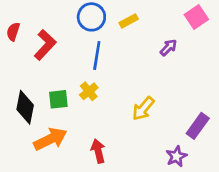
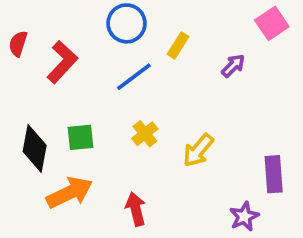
yellow rectangle: (129, 21) -> (178, 45), moved, turned -30
blue line: (97, 55) -> (134, 77), turned 44
yellow cross: (89, 91) -> (145, 134), moved
purple rectangle: (198, 126) -> (274, 174), turned -40

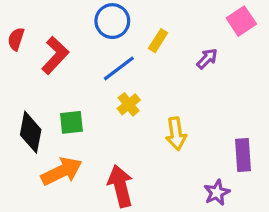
yellow cross: (145, 134) -> (129, 104), moved
yellow arrow: (198, 150) -> (176, 134), turned -48
red arrow: (136, 209) -> (120, 186), size x1.4

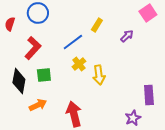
blue circle: (112, 21) -> (38, 13), moved
red L-shape: (55, 55) -> (33, 48), moved
yellow arrow: (176, 134) -> (99, 75), moved
orange arrow: (62, 171) -> (38, 105), size x0.7

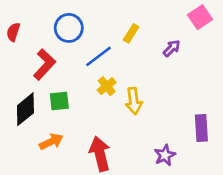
blue circle: (38, 13) -> (69, 28), moved
black diamond: (19, 81) -> (25, 109), turned 40
purple star: (133, 118) -> (165, 155), moved

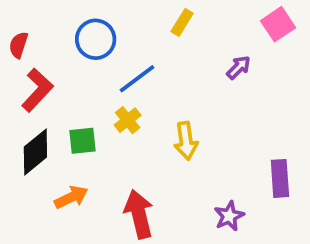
yellow rectangle: (131, 33) -> (182, 22), moved
red L-shape: (44, 64) -> (37, 90), moved
yellow cross: (107, 86) -> (128, 120), moved

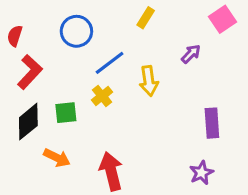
yellow arrow: (186, 141) -> (149, 81), moved
purple rectangle: (280, 178) -> (212, 123), moved
orange arrow: (71, 197) -> (57, 158), turned 52
purple star: (229, 216) -> (201, 173), moved

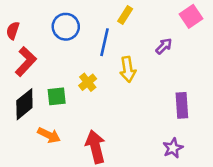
blue line: (110, 63) -> (104, 42), moved, turned -40

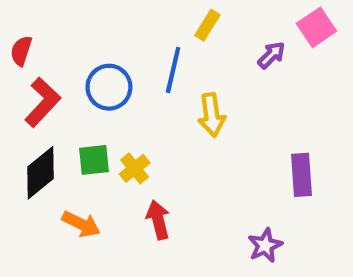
blue circle: (66, 27) -> (109, 87), moved
purple arrow: (164, 46) -> (272, 55), moved
yellow cross: (88, 82) -> (135, 168), moved
red arrow: (95, 147) -> (158, 220), moved, size x0.7
purple star: (173, 148) -> (265, 245), moved

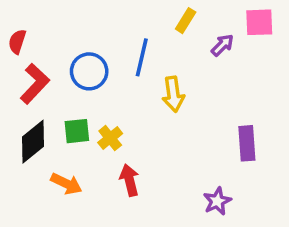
yellow rectangle: (207, 25) -> (186, 21), moved
pink square: (316, 27) -> (259, 22), turned 32

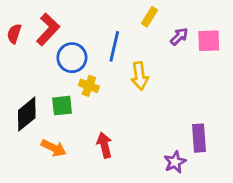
pink square: (259, 22) -> (209, 41), moved
red L-shape: (35, 84) -> (48, 29), moved
yellow cross: (110, 138) -> (89, 86), moved, turned -30
purple rectangle: (247, 143) -> (199, 138), moved

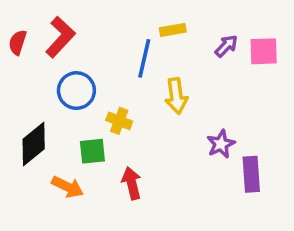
yellow rectangle: (150, 17) -> (173, 30), moved, turned 48
blue circle: (72, 58) -> (76, 91), moved
yellow cross: (89, 86) -> (119, 121), moved
green square: (62, 106) -> (92, 151), moved
purple star: (175, 162) -> (221, 144), moved

